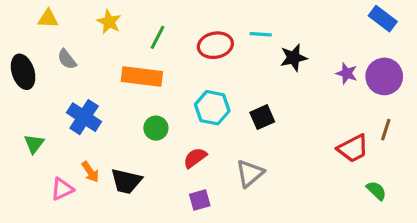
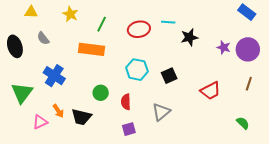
green circle: (156, 128) -> (101, 93), moved
green triangle: (34, 144) -> (22, 93), size x1.6
red trapezoid: (353, 148) -> (211, 91), moved
red semicircle: (195, 158) -> (126, 102), turned -56

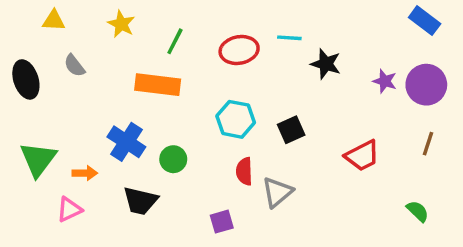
black star: (189, 37) -> (326, 64), turned 30
blue cross: (54, 76) -> (126, 142), moved
red semicircle: (126, 102) -> (244, 171), moved
orange arrow: (58, 111) -> (85, 173), moved, turned -56

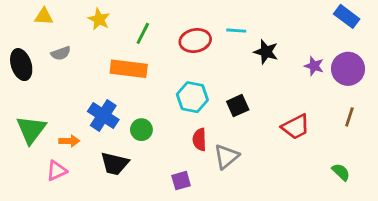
gray semicircle: (74, 66) -> (61, 53), turned -72

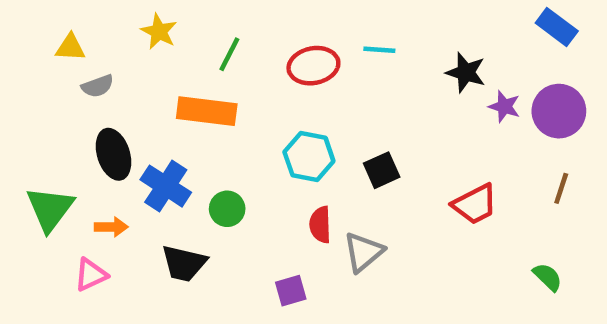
yellow triangle: (44, 16) -> (70, 47), moved
black star: (266, 52) -> (466, 72), moved
black ellipse: (21, 65) -> (113, 154), moved

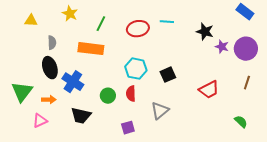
gray semicircle: (98, 86) -> (52, 43), moved, turned -72
green circle: (227, 209) -> (108, 96), moved
red semicircle: (320, 225) -> (131, 94), moved

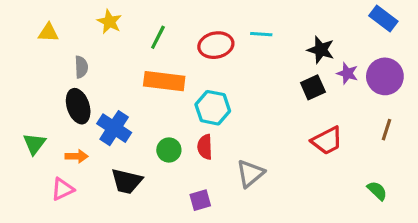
orange rectangle: (91, 49) -> (164, 81), moved
black square: (168, 75) -> (313, 87), moved
green triangle: (22, 92) -> (34, 144), size x0.7

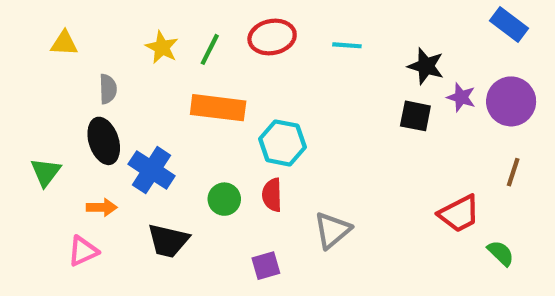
yellow star: (109, 22) -> (162, 47), moved
red ellipse: (216, 45) -> (272, 37), moved
black square: (313, 87) -> (415, 116), turned 35
red trapezoid: (327, 141) -> (459, 214), moved
green triangle: (34, 144) -> (46, 172), moved

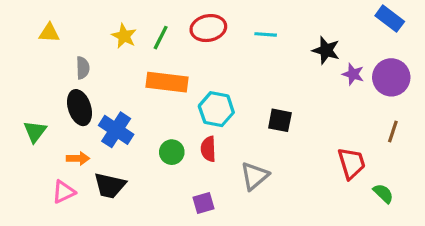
black square: (415, 116) -> (280, 120), moved
red trapezoid: (459, 214) -> (351, 163), turned -80
black trapezoid: (168, 241) -> (110, 186), moved

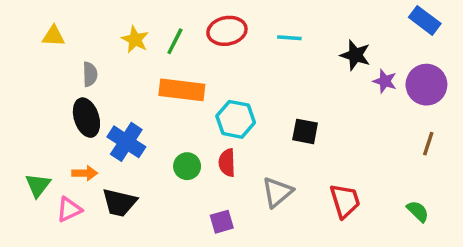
green triangle: (35, 131) -> (38, 185), moved
red trapezoid: (351, 163) -> (345, 201), moved

